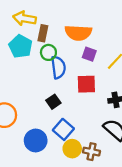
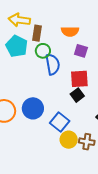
orange semicircle: (78, 33) -> (70, 31), size x0.7
black square: (53, 102) -> (77, 95), moved
blue circle: (36, 140) -> (33, 108), moved

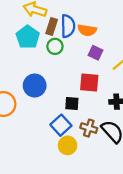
blue semicircle: (53, 64) -> (68, 26), moved
black square: (77, 95) -> (72, 103), moved, turned 32
blue circle: (33, 108) -> (35, 86), moved
brown cross: (87, 142) -> (89, 128), moved

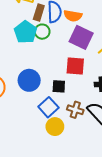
cyan pentagon: (28, 37) -> (25, 32), moved
purple square: (96, 53) -> (81, 37), size x1.6
blue circle: (35, 86) -> (29, 80), moved

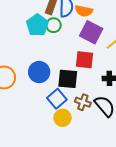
black square: (59, 86) -> (68, 79), size x1.5

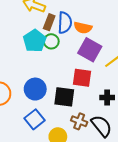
blue square: (57, 99) -> (34, 119), moved

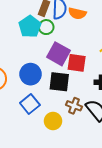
purple square: (90, 50) -> (58, 54), moved

